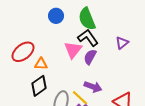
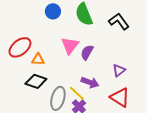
black L-shape: (88, 38) -> (119, 21), moved
purple triangle: (122, 43) -> (119, 70), moved
black diamond: (39, 86) -> (36, 81), turned 55

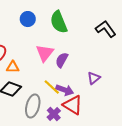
black L-shape: (119, 21) -> (106, 29), moved
yellow line: (77, 93) -> (52, 87), moved
red triangle: (120, 97) -> (73, 105), moved

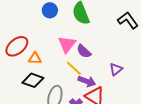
purple semicircle: (62, 60) -> (84, 51), turned -77
yellow line: (52, 87) -> (74, 68), moved

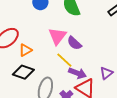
orange triangle: (35, 58) -> (25, 50), turned -32
purple triangle: (116, 69) -> (106, 73), moved

